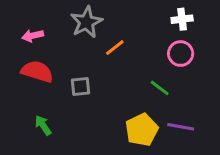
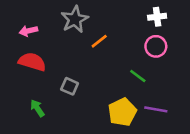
gray square: (80, 86) -> (70, 86), moved, turned 30

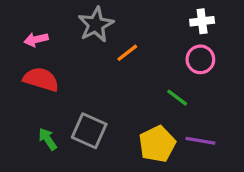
gray square: (70, 86) -> (89, 131), moved, size x1.5

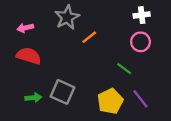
green arrow: (48, 139) -> (33, 98), turned 119
purple line: (200, 141) -> (141, 99), turned 42

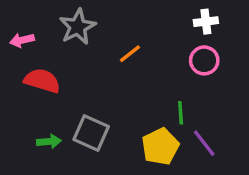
gray star: (67, 17) -> (78, 27), moved
pink arrow: (25, 28) -> (22, 40), moved
green line: (124, 69) -> (181, 113), moved, turned 49

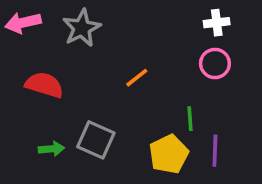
pink arrow: (22, 40) -> (23, 23), moved, size x1.4
orange line: (130, 54) -> (137, 78), moved
purple line: (204, 143) -> (215, 151), turned 40

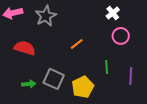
white cross: (217, 23) -> (113, 13), moved, turned -32
purple line: (215, 151) -> (131, 76), moved
yellow pentagon: (169, 154) -> (83, 87), moved

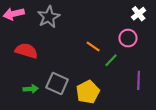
white cross: (113, 13) -> (139, 14), moved
orange line: (77, 44) -> (93, 47), moved, turned 72
green line: (107, 67) -> (111, 60), moved, turned 48

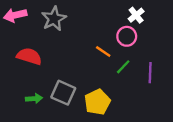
white cross: (139, 14) -> (136, 15), moved
pink circle: (128, 38) -> (127, 36), moved
purple line: (139, 80) -> (150, 73), moved

